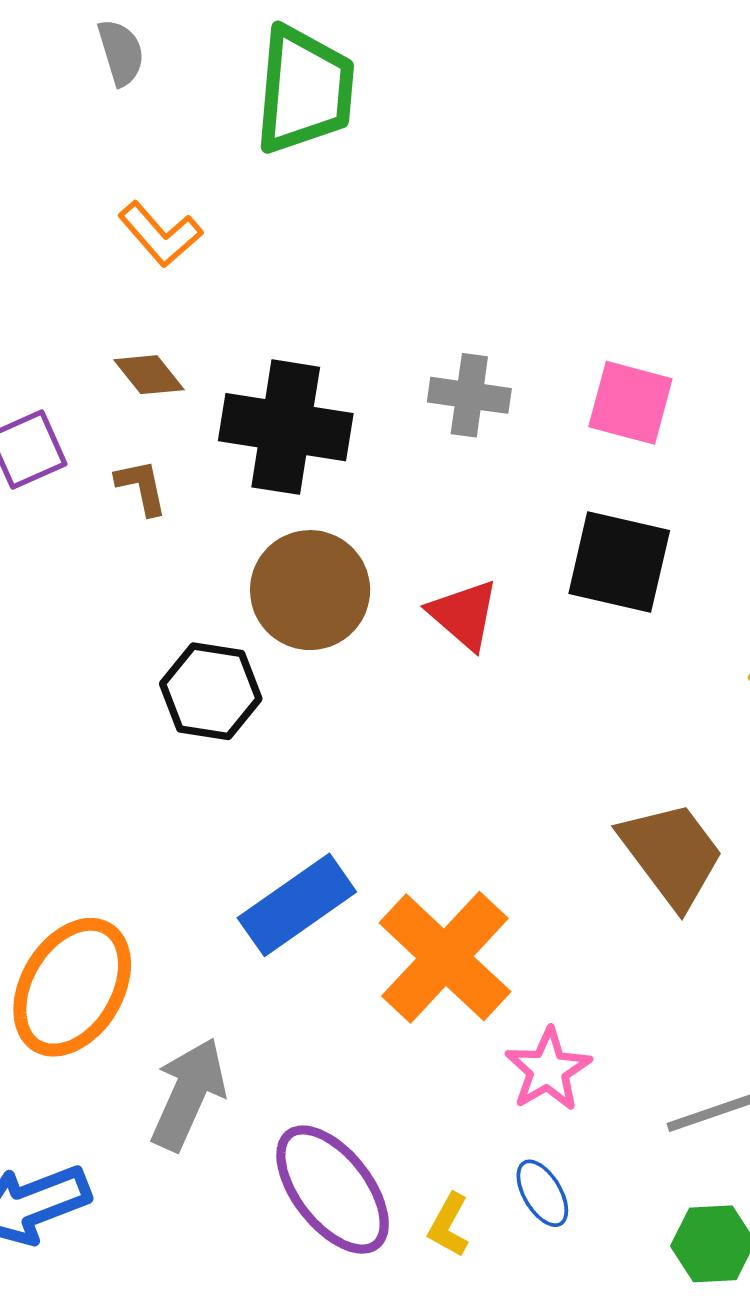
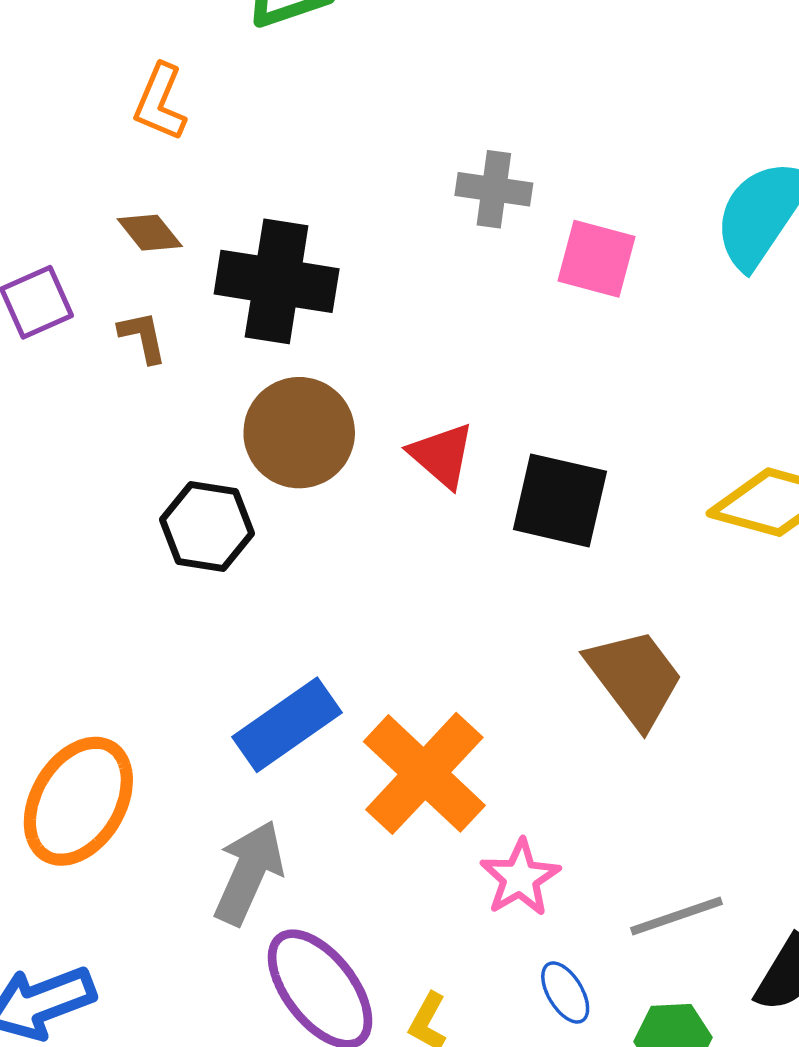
orange L-shape: (160, 234) -> (160, 102), turned 64
gray cross: (469, 395) -> (494, 189), moved
black square: (619, 562) -> (560, 500), moved
gray arrow: (188, 1094) -> (249, 873), moved
blue ellipse: (542, 1193) -> (565, 992), moved

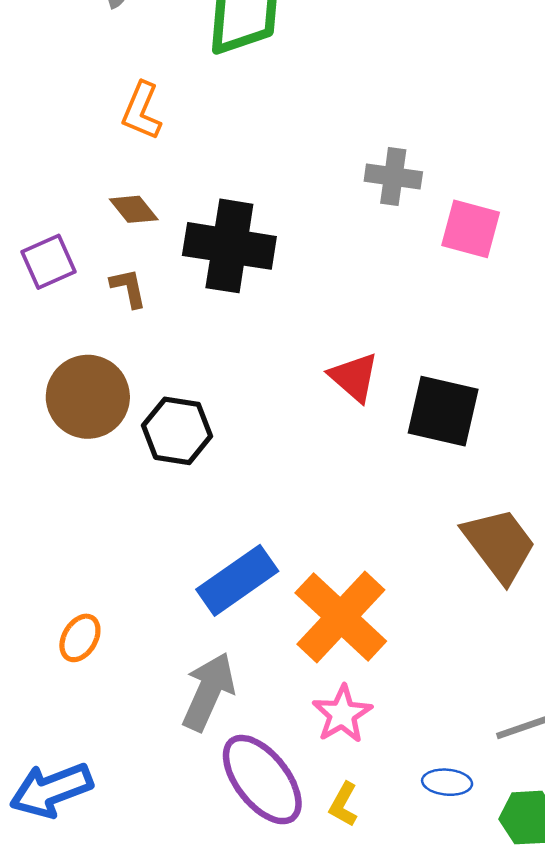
brown circle: (299, 433) -> (88, 397), moved
orange ellipse: (78, 801) -> (80, 638), size x0.5
pink star: (520, 878) -> (342, 714), moved
blue ellipse: (565, 992) -> (447, 782), turned -54

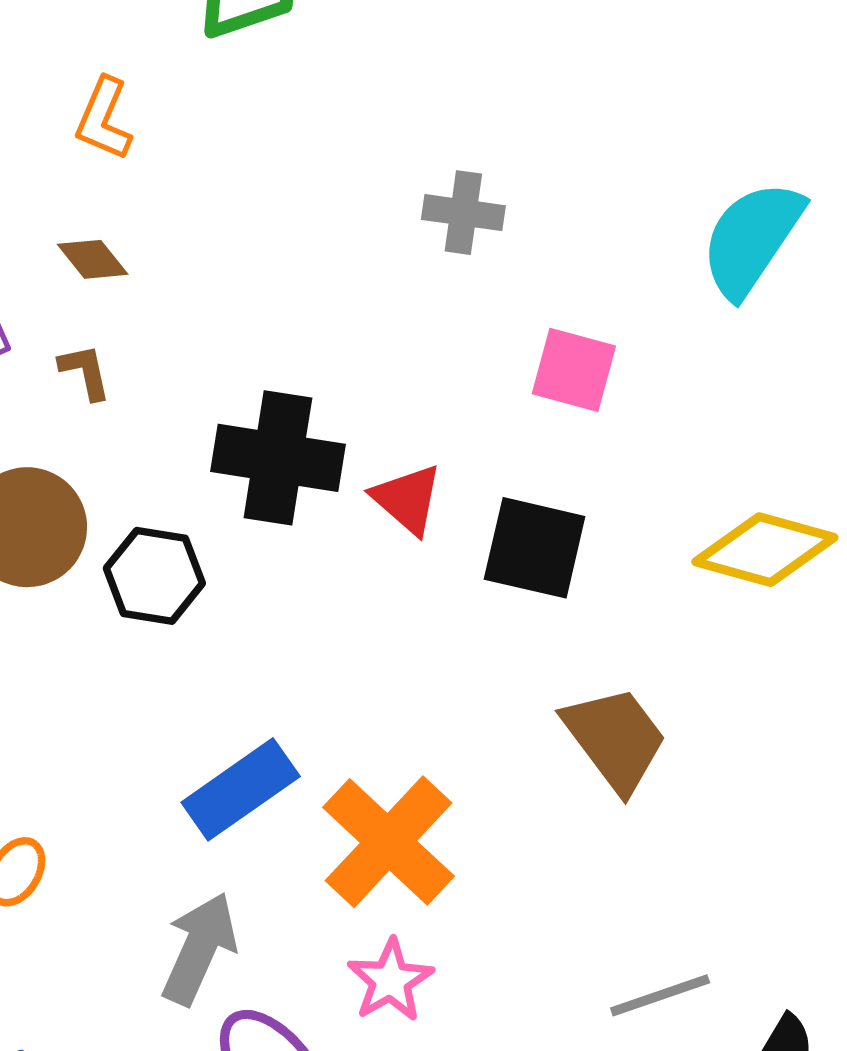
pink square: (471, 229) -> (574, 370), moved
black cross: (229, 246) -> (278, 458), moved

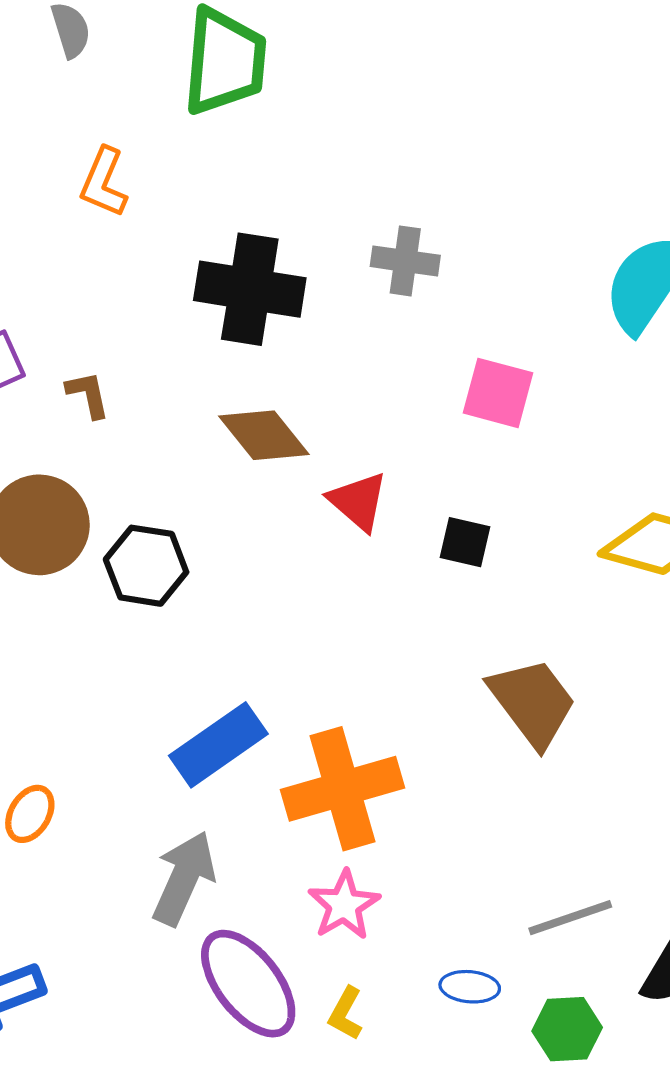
brown diamond: (93, 259) -> (264, 435), moved, size x1.5
black cross: (278, 458) -> (250, 289), moved
black square: (535, 548) -> (465, 542), size x0.6
orange cross: (388, 842) -> (342, 789), turned 31

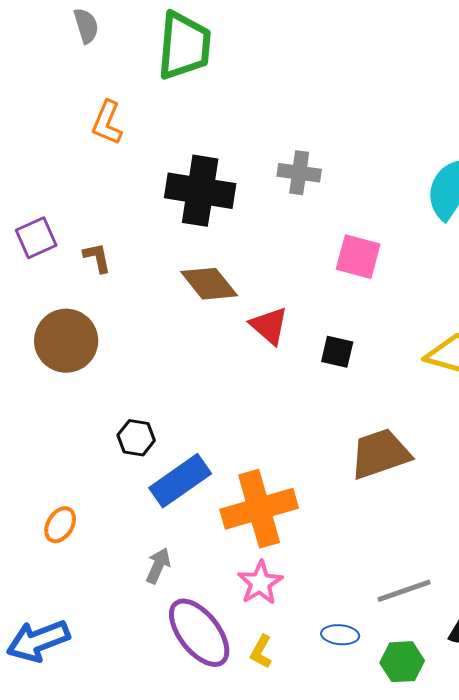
black hexagon: (146, 566) -> (136, 438), moved, size x0.7
brown trapezoid: (533, 702) -> (380, 454), turned -72
gray arrow: (184, 878) -> (158, 566), size x0.6

